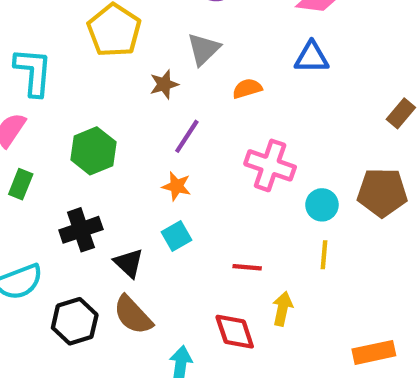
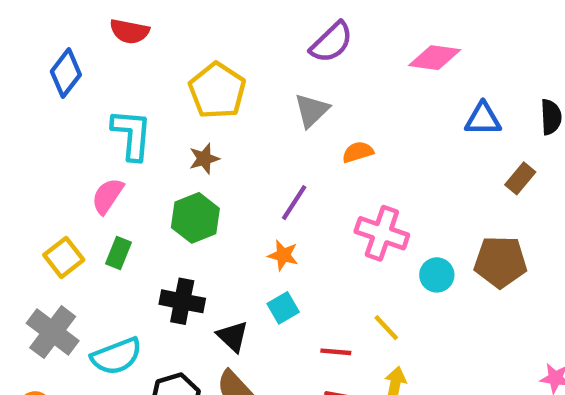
blue triangle: (312, 57) -> (483, 119), moved
brown star: (164, 84) -> (204, 159), moved
black cross: (81, 230) -> (182, 301), turned 30
yellow line: (324, 255) -> (386, 328), moved, turned -48
red line: (247, 267) -> (336, 352), moved

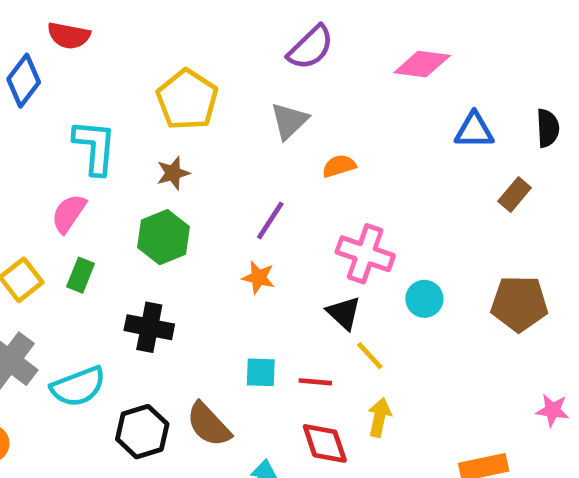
red semicircle: (130, 31) -> (69, 36), moved
brown pentagon: (500, 262) -> (519, 304), moved
cyan square: (283, 308) -> (261, 372), moved, turned 32
black triangle: (233, 336) -> (344, 313), moved

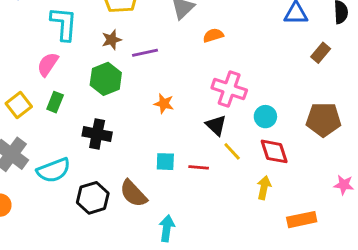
purple line: (270, 221) -> (145, 53), moved, turned 45
yellow arrow: (379, 417) -> (264, 188), moved
red diamond: (325, 443) -> (274, 151), moved

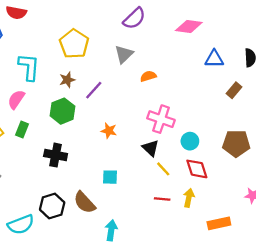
purple line: (145, 53) -> (94, 90), turned -36
red line: (199, 167) -> (162, 199), moved
cyan semicircle: (54, 170) -> (21, 225), moved

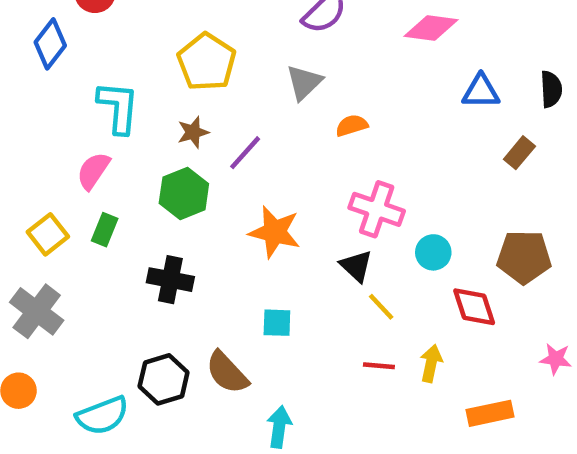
orange star: (109, 131) -> (275, 232), size x1.6
red diamond: (197, 169) -> (474, 307), moved

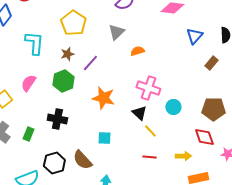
blue triangle: (481, 91) -> (194, 36), turned -48
pink semicircle: (93, 171) -> (28, 83), moved
green rectangle: (105, 230) -> (28, 134), moved
red diamond: (474, 307) -> (204, 137), moved
yellow arrow: (431, 363) -> (183, 156), moved, turned 77

